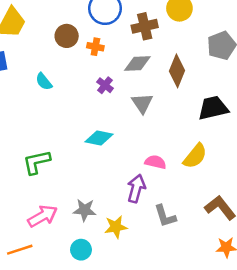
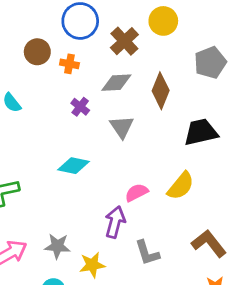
brown cross: (145, 26) -> (124, 41), turned -30
pink semicircle: (155, 162) -> (136, 193), turned -40

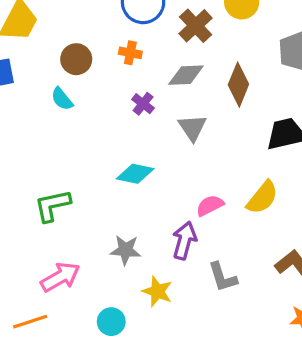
brown circle: (37, 52) -> (76, 59), moved
gray star: (57, 246) -> (126, 250), moved
yellow star: (92, 265) -> (157, 291), turned 30

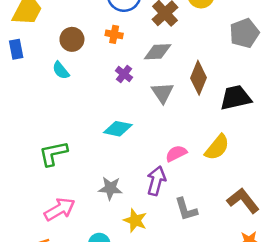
brown diamond: (238, 85) -> (198, 78), moved

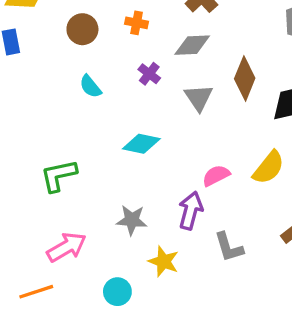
cyan semicircle: (61, 70) -> (90, 86), moved

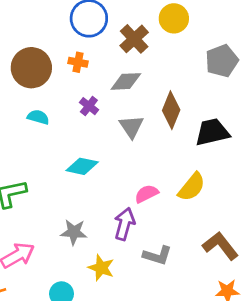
brown circle: (82, 29) -> (31, 68), size x1.5
cyan semicircle: (90, 86) -> (38, 117), turned 145
gray L-shape: (229, 247) -> (157, 255), turned -56

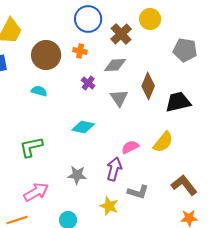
gray pentagon: (222, 61) -> (185, 50), turned 30
cyan semicircle: (38, 117) -> (39, 91), moved
yellow star: (101, 268) -> (109, 206), moved

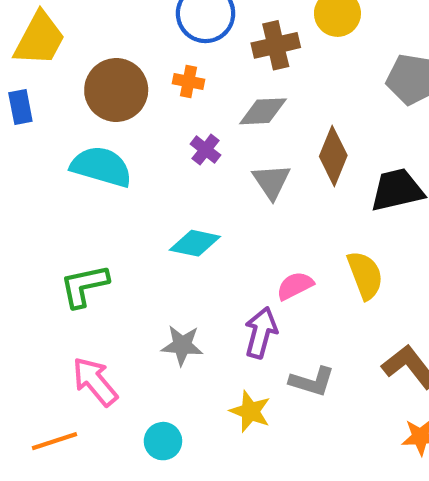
brown cross: (121, 34) -> (276, 45), turned 30
cyan semicircle: (39, 91) -> (101, 167), size x1.8
yellow semicircle: (163, 142) -> (365, 275), turned -60
pink arrow: (36, 192) -> (95, 382), turned -100

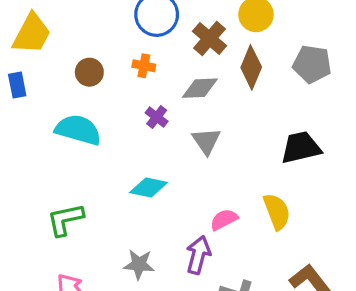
brown cross: (276, 45) -> (210, 39), turned -36
brown circle: (116, 90) -> (89, 72), size x0.6
brown diamond: (333, 156) -> (251, 67), moved

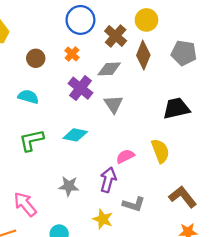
orange cross: (144, 66) -> (72, 54), turned 32
purple cross: (157, 117) -> (80, 88), size x1.6
cyan semicircle: (78, 130) -> (28, 97), size x0.7
green L-shape: (65, 220) -> (31, 140), moved

